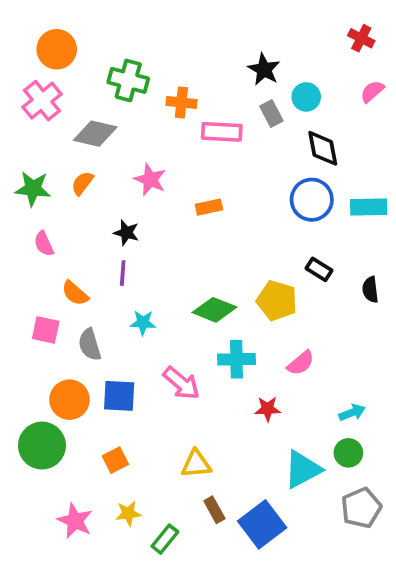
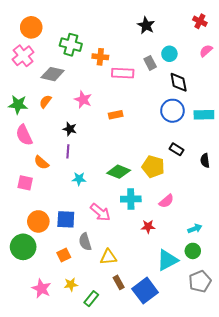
black star: (264, 69) -> (146, 25), moved
pink semicircle: (44, 244) -> (24, 135), size x1.5
gray semicircle: (90, 345) -> (85, 242), moved

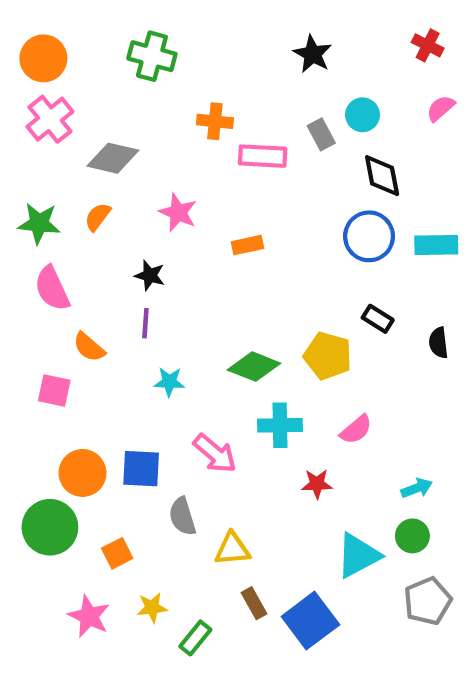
orange circle: (31, 27) -> (43, 58), moved
green cross: (71, 45) -> (152, 56), moved
orange square: (64, 255) -> (117, 553), moved

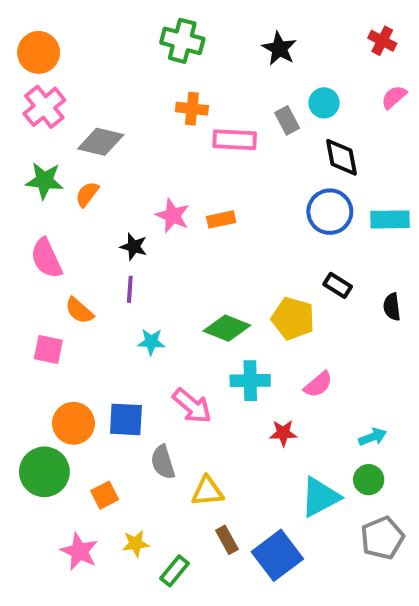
green cross: (152, 56) -> (182, 41), moved
pink star: (178, 212) -> (173, 216), moved
green star: (39, 223) -> (44, 181), moved

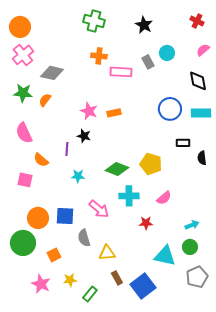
black diamond: (341, 157) -> (198, 81), moved
black star: (134, 247) -> (84, 136), moved
black rectangle: (338, 285) -> (183, 143), moved, turned -32
cyan triangle: (320, 497) -> (165, 256), turned 40

